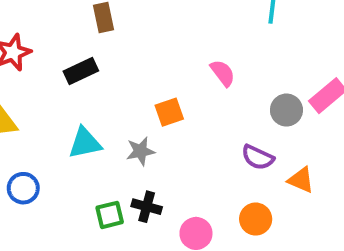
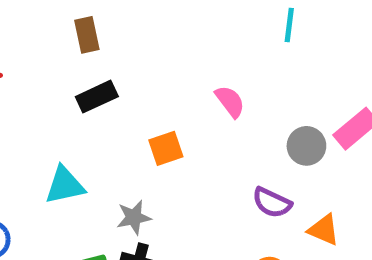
black rectangle: (81, 71) -> (97, 97), moved
gray star: (140, 151) -> (134, 217), moved

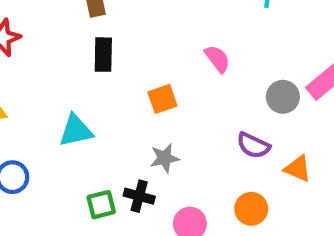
black rectangle: (97, 97) -> (103, 55), turned -64
gray star: (134, 217) -> (165, 158), moved

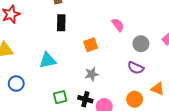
gray circle: (283, 97) -> (141, 44), moved
orange triangle: (298, 169) -> (158, 89), moved
black cross: (139, 196) -> (85, 99), moved

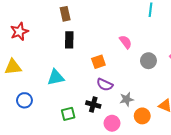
purple semicircle: (136, 68) -> (105, 85), moved
gray star: (92, 74) -> (127, 99), moved
black cross: (85, 99) -> (93, 104), moved

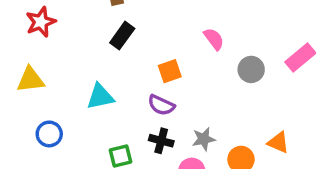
black rectangle: (69, 40) -> (122, 36), turned 35
purple semicircle: (105, 85) -> (161, 105), moved
gray star: (127, 99) -> (204, 139), moved

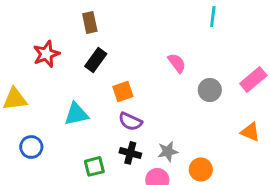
red star: (41, 22) -> (46, 54), moved
orange square: (170, 71) -> (123, 91), moved
orange triangle: (278, 142) -> (250, 132), moved

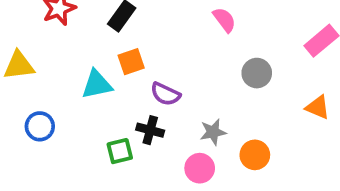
gray circle: (210, 90) -> (257, 73), moved
orange square: (123, 91) -> (131, 62), moved
black cross: (130, 153) -> (150, 130), moved

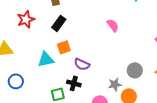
gray circle: (257, 73) -> (135, 70), moved
gray star: (213, 132) -> (115, 84), moved

